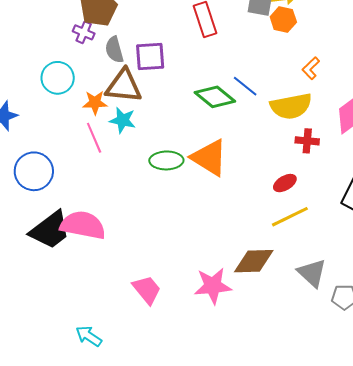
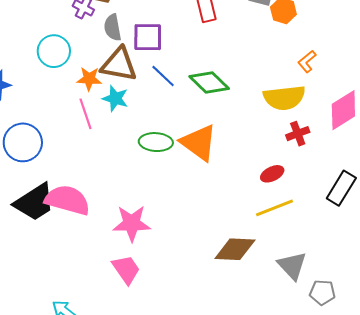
blue line: (245, 86) -> (163, 76), moved
red cross: (307, 141) -> (298, 134), turned -30
pink star: (213, 286) -> (132, 223), moved

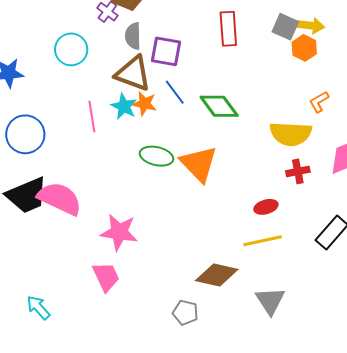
orange star: (89, 79) -> (145, 104), moved
gray pentagon: (322, 292) -> (185, 313), moved

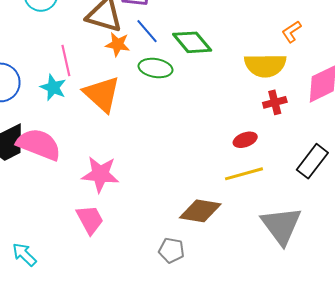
cyan star: (124, 106) -> (53, 87), moved
green ellipse: (156, 156) -> (156, 68), moved
orange triangle: (199, 164) -> (102, 94), moved
gray triangle: (270, 301) -> (281, 226), moved, size x1.4

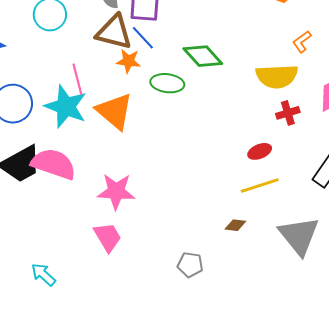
blue line: (147, 31) -> (143, 38), moved
cyan star: (53, 87) -> (66, 107), size x1.6
brown diamond: (200, 211) -> (235, 225), moved, size x0.5

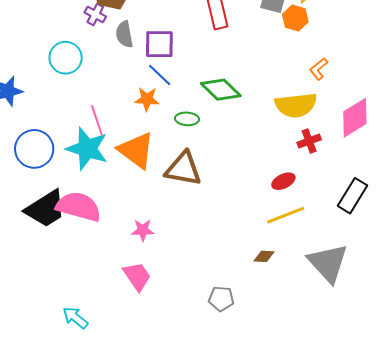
brown triangle: (114, 32) -> (183, 169), moved
green ellipse: (167, 83) -> (187, 119), size x0.7
pink star: (116, 191) -> (143, 230), size x0.6

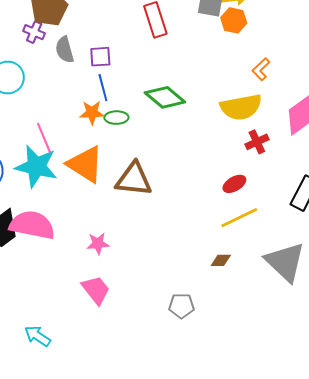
purple square: (159, 44) -> (100, 57), size x0.7
blue line: (160, 75) -> (103, 88), turned 36
green ellipse: (187, 119) -> (116, 118), moved

